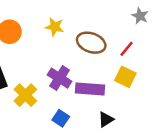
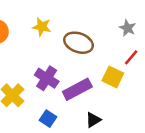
gray star: (140, 16) -> (127, 28), moved
red line: (127, 49) -> (131, 57), moved
purple rectangle: (90, 89) -> (77, 89), turned -32

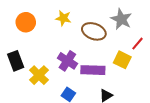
gray star: (127, 28) -> (121, 19), moved, size x1.5
purple rectangle: (77, 89) -> (93, 70), turned 30

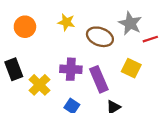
red line: (138, 44) -> (150, 39), moved, turned 32
purple cross: (67, 61) -> (71, 69), turned -30
purple rectangle: (93, 70) -> (99, 79), turned 65

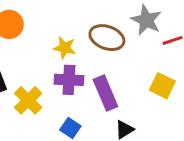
yellow star: (66, 22) -> (65, 48), moved
yellow square: (131, 68) -> (162, 86), moved

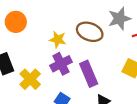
gray star: (146, 20) -> (119, 19), turned 30
purple cross: (69, 80) -> (61, 64), turned -30

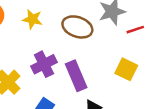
yellow star: (58, 40) -> (32, 19), moved

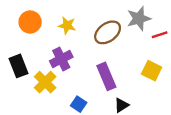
brown ellipse: (77, 27) -> (108, 32), turned -56
purple cross: (44, 64) -> (61, 59), moved

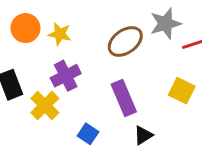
yellow star: (67, 25) -> (60, 34), moved

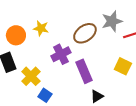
orange circle: (25, 28) -> (16, 35), moved
purple cross: (66, 76) -> (61, 54), moved
blue square: (88, 134) -> (45, 95), moved

